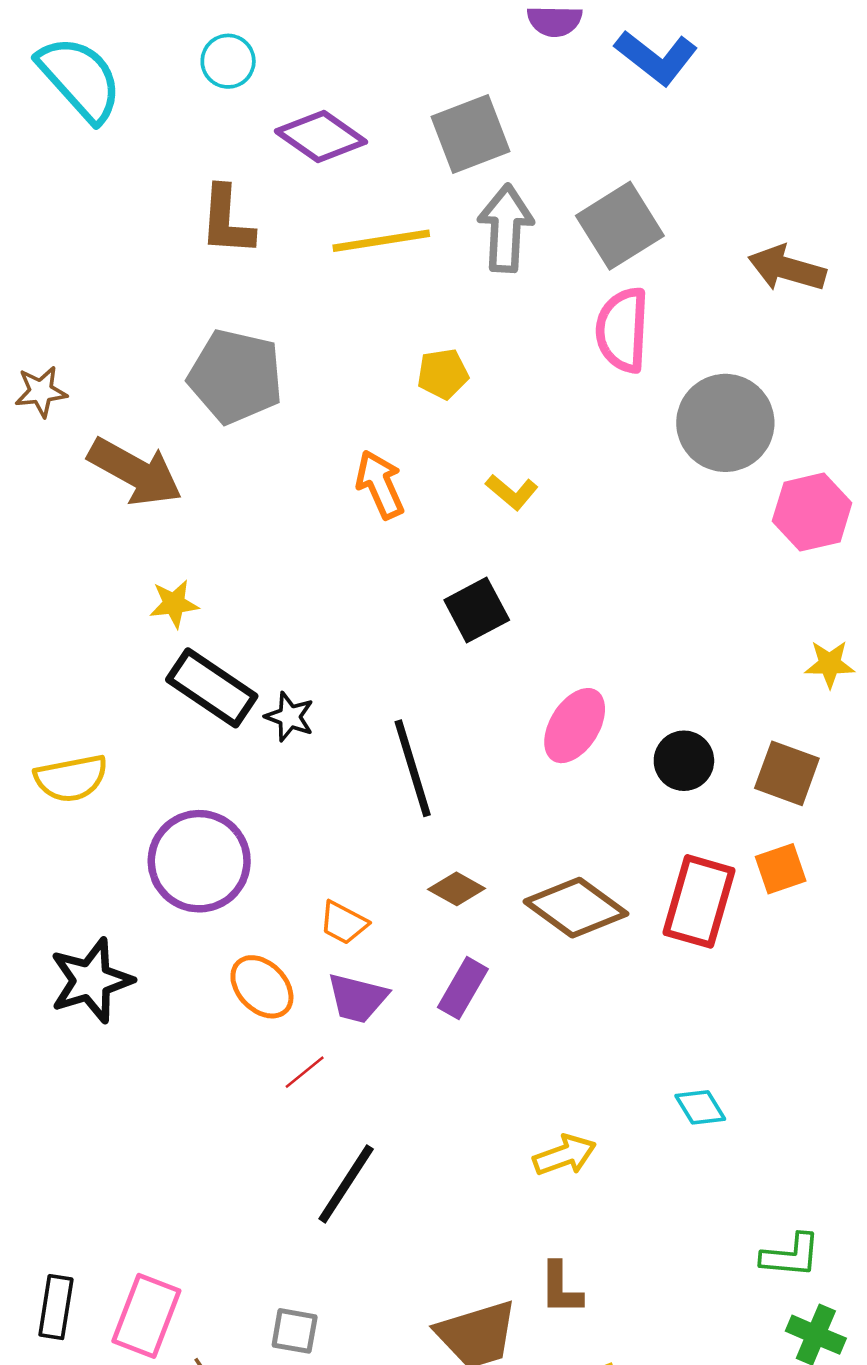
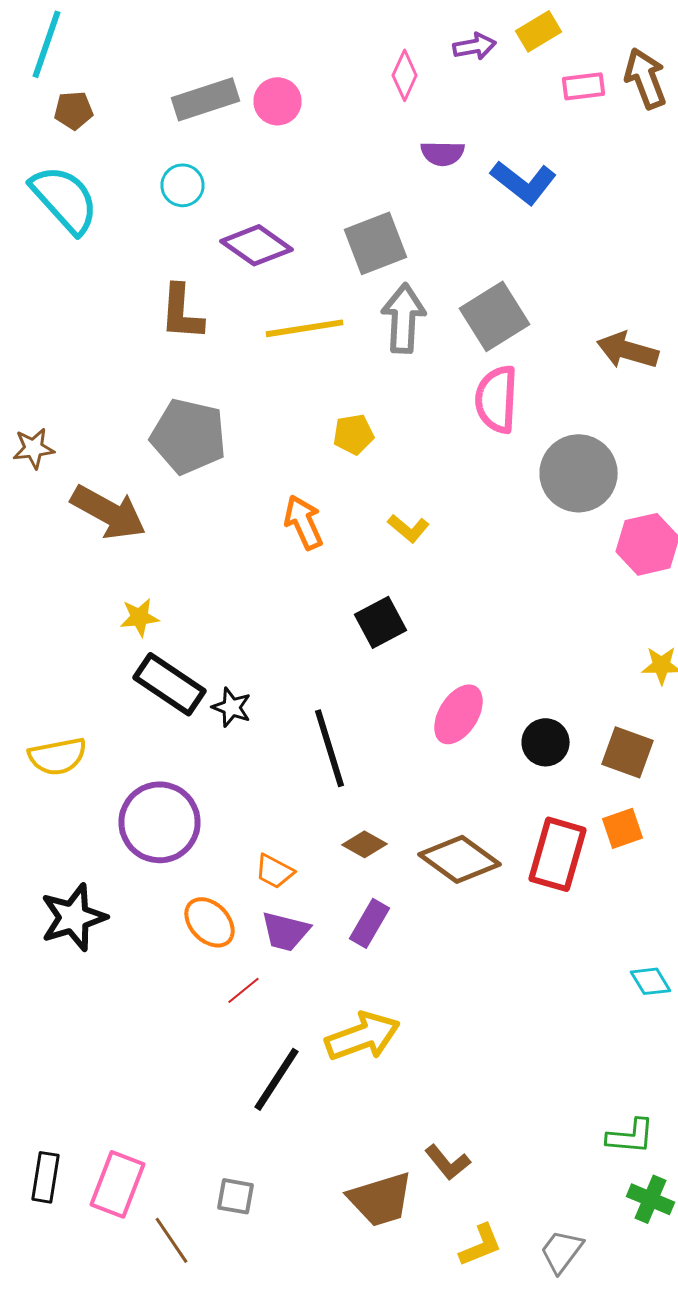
cyan diamond: (700, 1107) -> (650, 981), moved
yellow arrow: (565, 1155) -> (362, 1036), moved, size x1.5
brown L-shape: (561, 1288) -> (448, 1162), turned -39

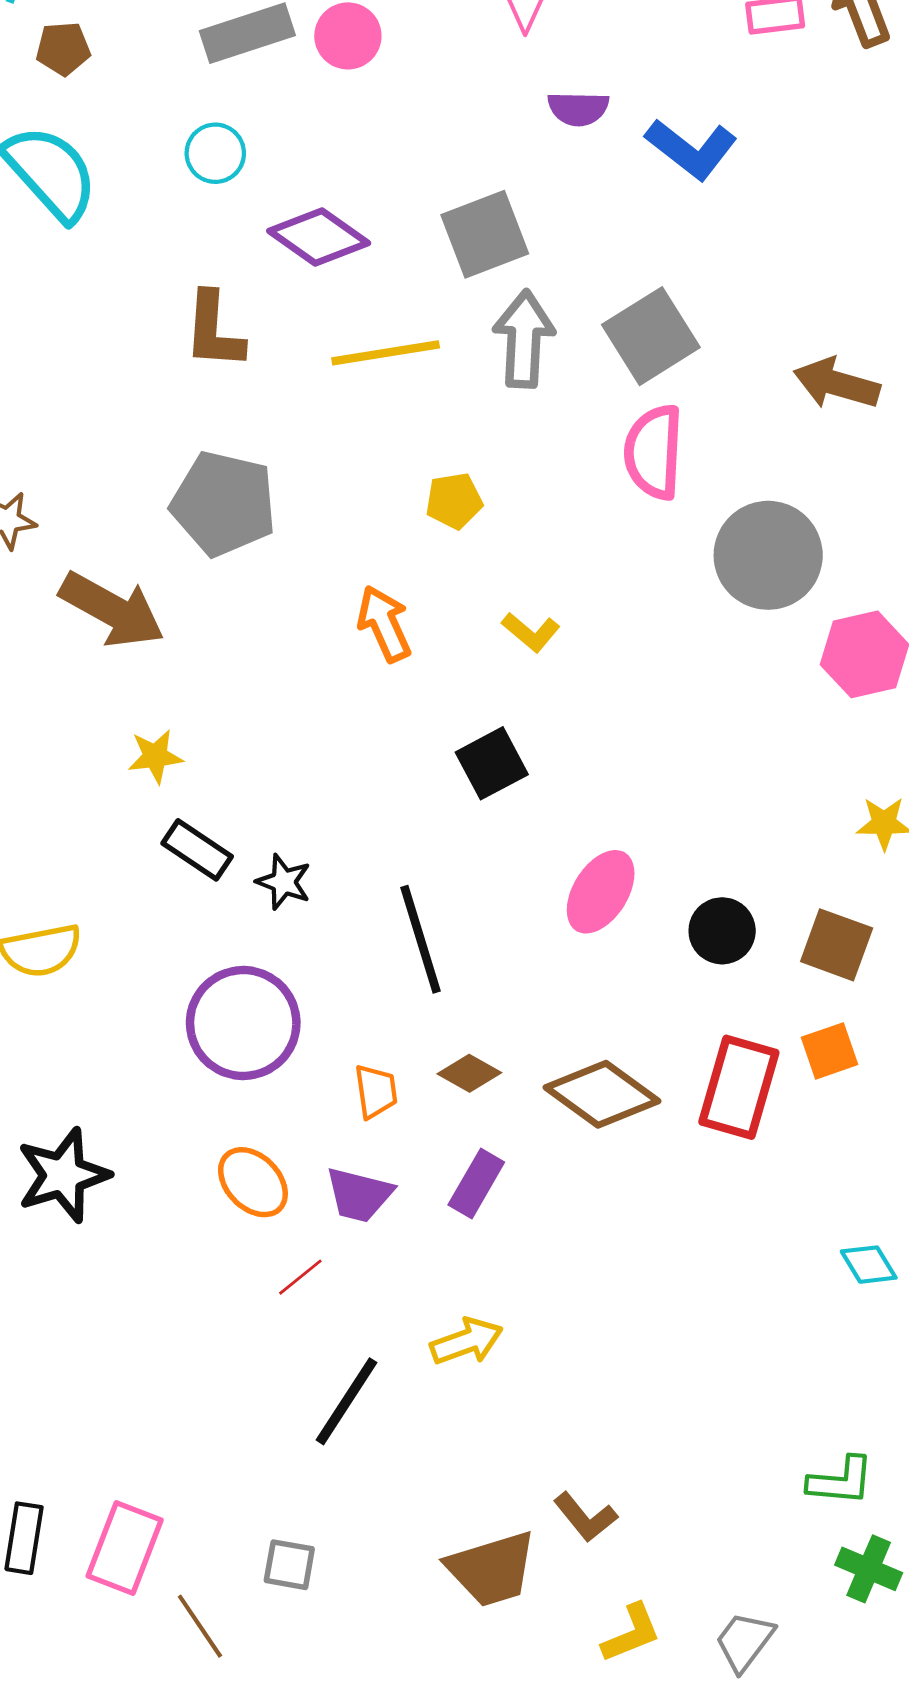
black rectangle: (170, 684) -> (197, 850), size x0.7
purple circle: (160, 822) -> (243, 1023), moved
orange trapezoid: (274, 871) -> (376, 1091), moved, turned -126
yellow arrow: (362, 1036) -> (467, 1341), size x0.7

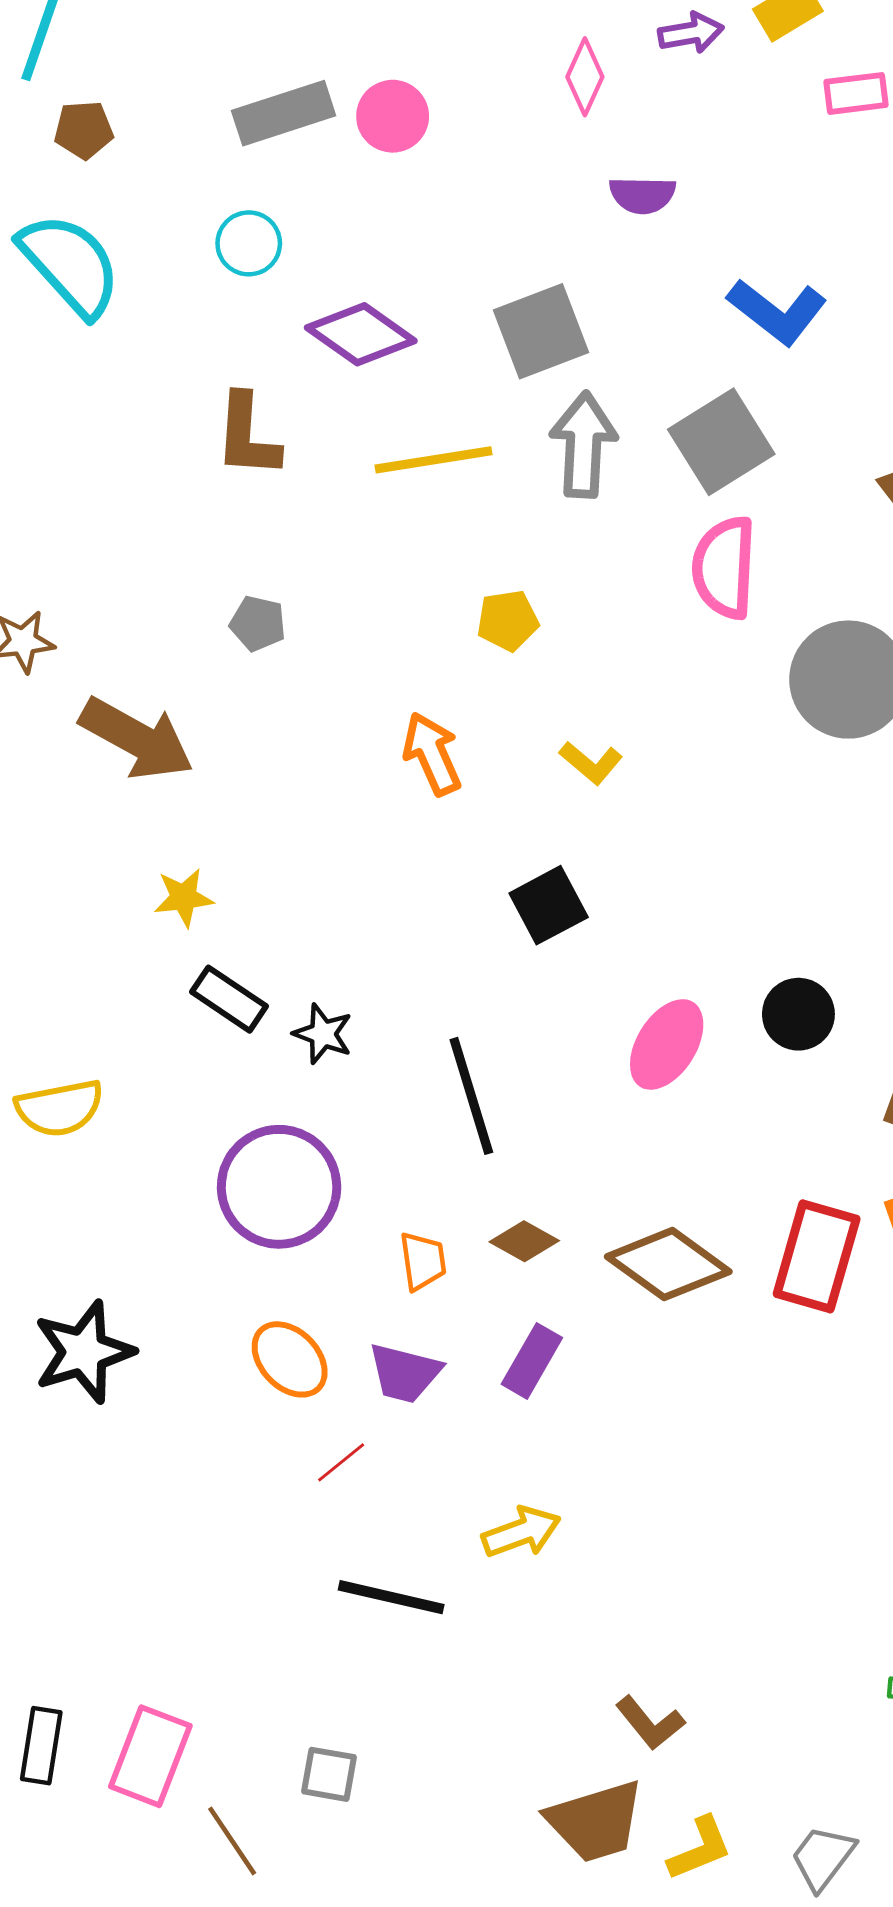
blue L-shape: (691, 149) -> (777, 312), moved
gray pentagon: (224, 504) -> (258, 623), size x0.5
black circle: (722, 931) -> (798, 1014), moved
black line: (347, 1401) -> (391, 1597), turned 70
brown trapezoid: (492, 1569) -> (596, 1821), moved

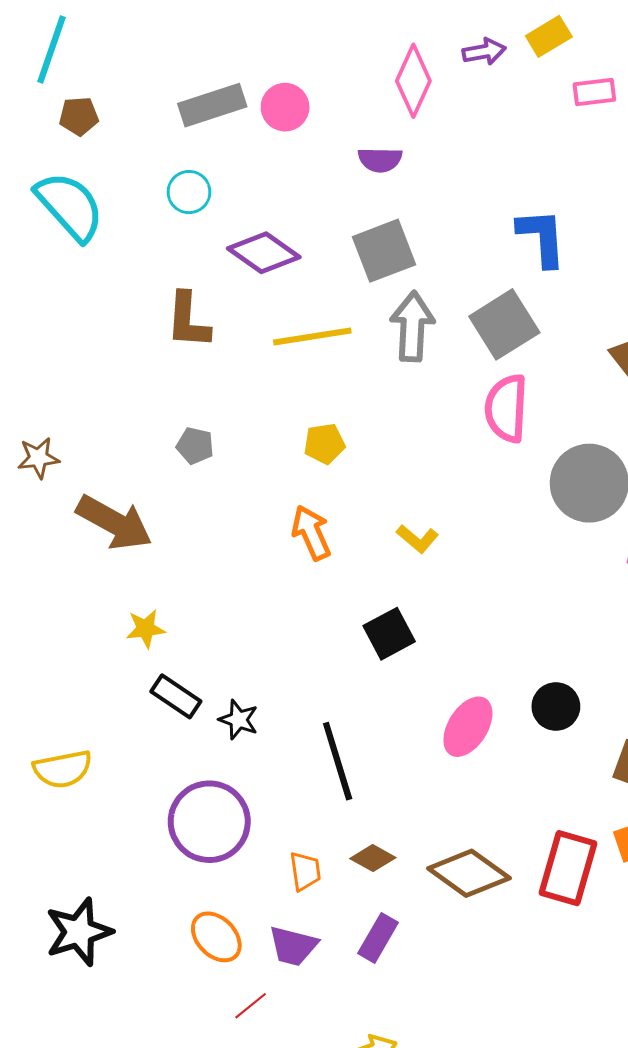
pink diamond: (585, 77) -> (413, 81), size x1.4
purple semicircle: (642, 195) -> (380, 160), moved
blue L-shape: (777, 312) -> (542, 238), turned -132
yellow pentagon: (508, 620) -> (324, 444), moved

